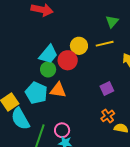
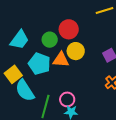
yellow circle: (79, 46) -> (76, 51), moved
cyan trapezoid: (48, 54) -> (19, 40), moved

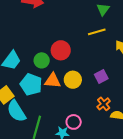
yellow circle: (76, 51) -> (73, 80), moved
pink circle: (67, 99) -> (74, 122), moved

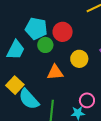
orange triangle: (53, 81) -> (55, 72), moved
cyan pentagon: (31, 84) -> (36, 29), moved

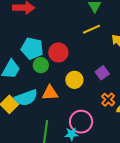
cyan semicircle: (29, 99) -> (26, 98), moved, turned -70
pink circle: (87, 100) -> (81, 122), size x1.5

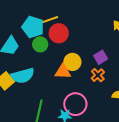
yellow line: (91, 29) -> (49, 20), moved
orange triangle: (50, 93) -> (63, 72), moved
orange cross: (108, 100) -> (98, 75), moved

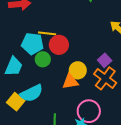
yellow line: (49, 20) -> (47, 33), turned 36
orange cross: (98, 75) -> (105, 78), size x1.6

